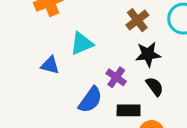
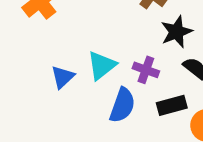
cyan triangle: (82, 44) -> (102, 66), moved
blue triangle: (50, 65) -> (63, 77), turned -42

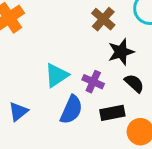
blue triangle: (63, 77) -> (18, 111), moved

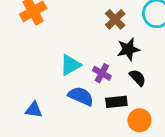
blue semicircle: (71, 110) -> (81, 96), turned -95
blue triangle: (18, 111) -> (34, 110), moved, turned 42

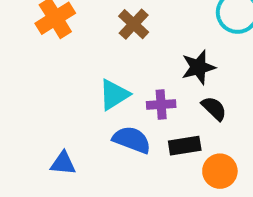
brown cross: (115, 19) -> (134, 24), moved
purple cross: (102, 73) -> (161, 104), turned -30

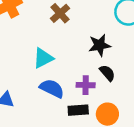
purple cross: (161, 104) -> (86, 85), moved
black rectangle: (185, 146) -> (78, 110), moved

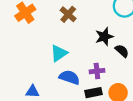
black semicircle: (107, 73) -> (122, 51), moved

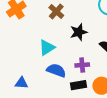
black star: (104, 37) -> (79, 32), moved

